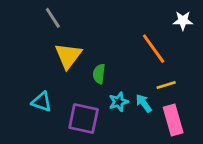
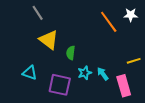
orange line: (154, 49) -> (109, 22), moved
yellow triangle: (68, 56) -> (49, 40), turned -30
yellow line: (166, 85) -> (134, 61), moved

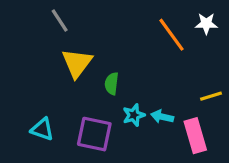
yellow triangle: (49, 40) -> (77, 63), turned 30
cyan triangle: (30, 73) -> (42, 129), moved
cyan arrow: (103, 74) -> (162, 117), turned -40

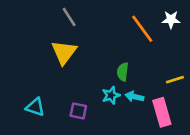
gray line: (60, 20) -> (69, 17), moved
green semicircle: (112, 84) -> (123, 72), moved
purple square: (94, 134) -> (78, 111), size x0.6

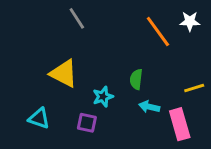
yellow triangle: (64, 52) -> (64, 73), moved, turned -40
cyan star: (111, 95) -> (103, 97), moved

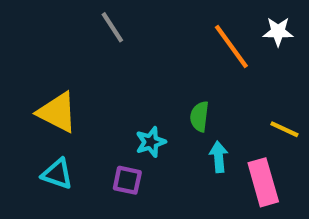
yellow triangle: (64, 73) -> (57, 112), moved
yellow line: (194, 88) -> (284, 129), turned 42
cyan arrow: (149, 107) -> (219, 157), turned 72

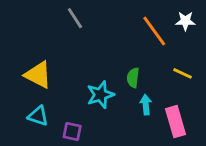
yellow line: (284, 129) -> (183, 73), moved
cyan star: (151, 142) -> (100, 95), size x1.4
purple square: (127, 180) -> (72, 132), moved

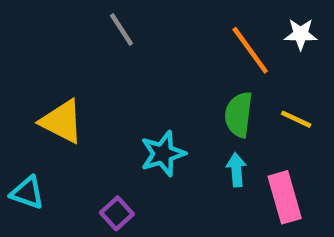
green semicircle: (133, 78) -> (239, 115), moved, size x1.4
cyan triangle: (38, 116) -> (27, 193), moved
purple square: (72, 132) -> (117, 213), turned 36

